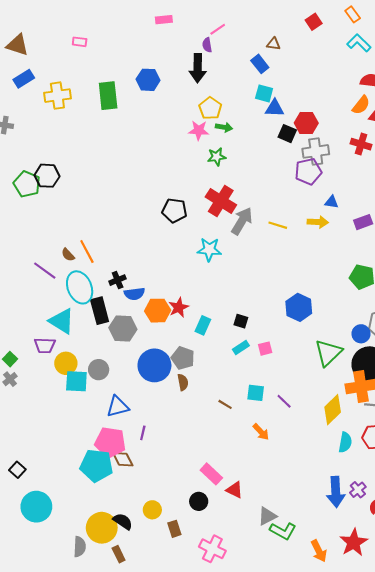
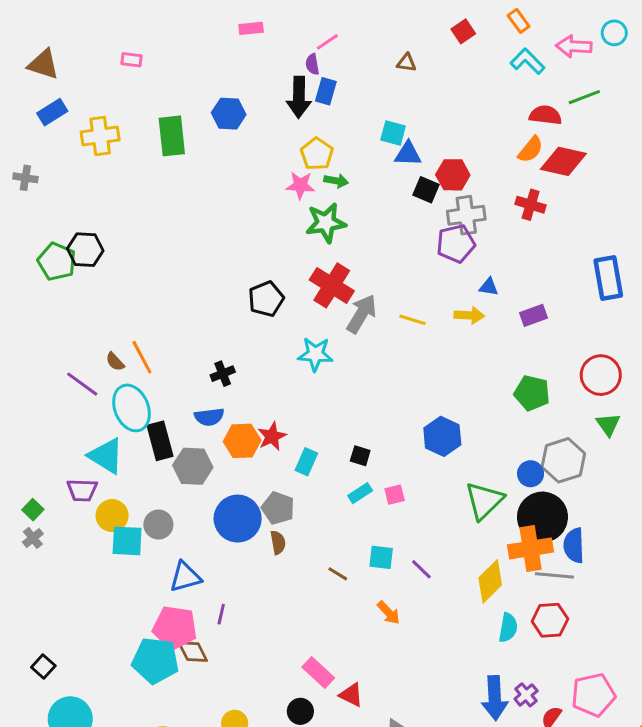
blue rectangle: (260, 64) -> (326, 91), moved, turned 54
green star: (217, 157) -> (326, 223), size x1.5
black pentagon: (174, 210) -> (266, 299), turned -30
black cross: (118, 280) -> (223, 374), moved

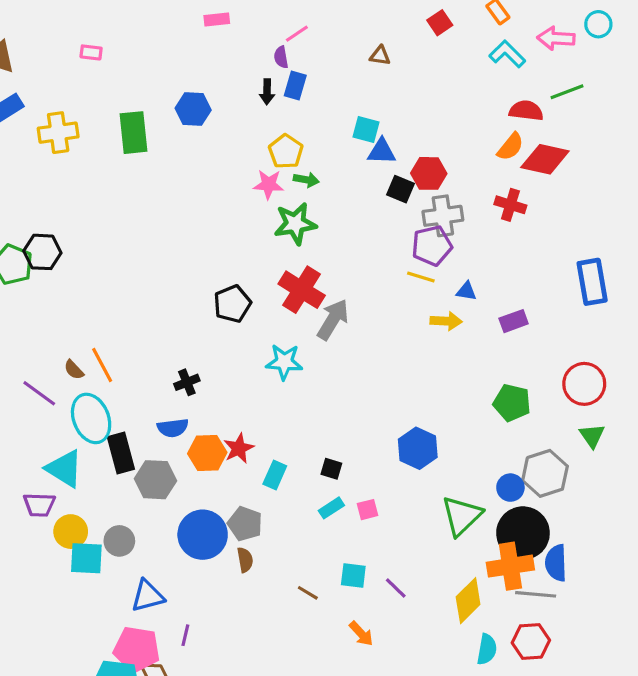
black arrow: (299, 97) -> (267, 92), size x0.6
yellow line: (412, 320) -> (421, 277), moved

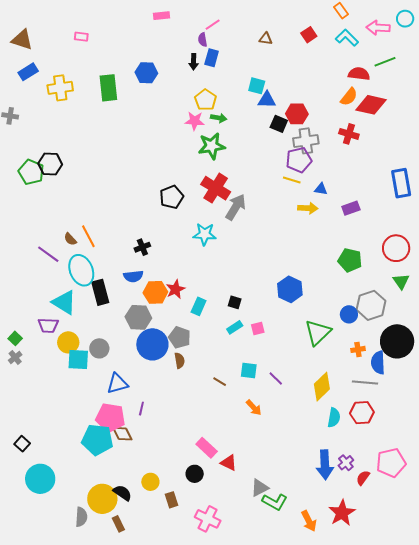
red square: (440, 23) -> (309, 35), moved
gray hexagon: (155, 480) -> (138, 317), moved
black circle: (523, 533) -> (397, 341), moved
orange cross: (510, 566) -> (358, 349), moved, size x0.5

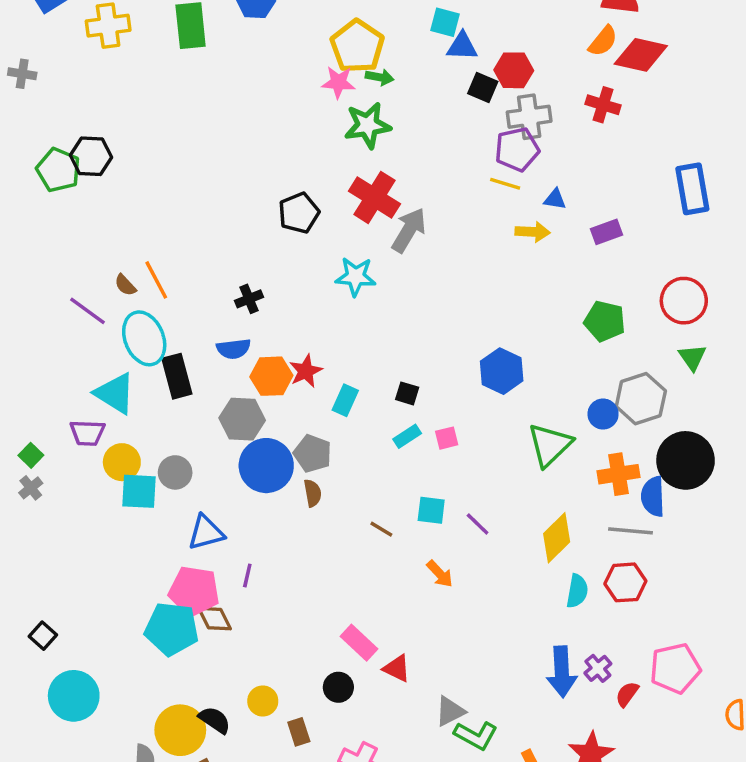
yellow pentagon: (206, 100) -> (357, 46), size x1.4
orange cross: (358, 349) -> (618, 474), size x1.6

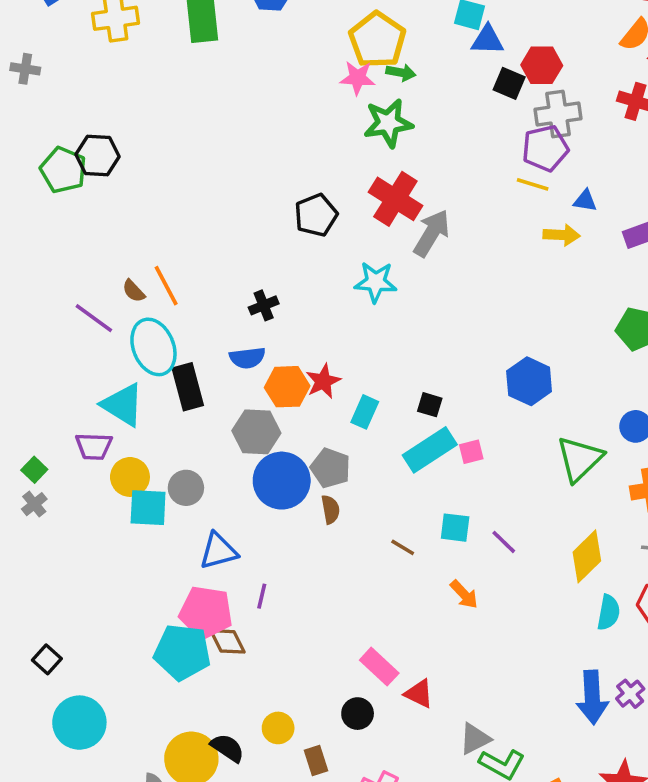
cyan rectangle: (407, 436) -> (430, 450), size x1.8

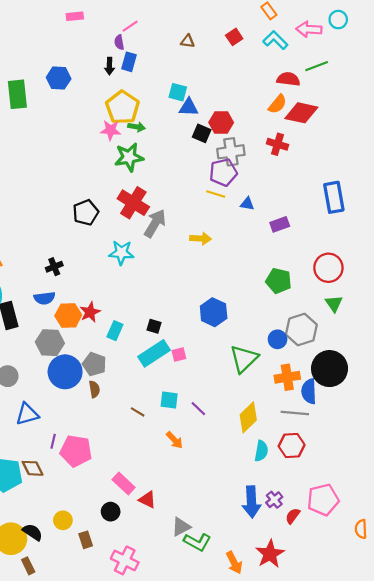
yellow arrow: (562, 235) -> (201, 238), moved
pink pentagon: (206, 612) -> (76, 451), moved

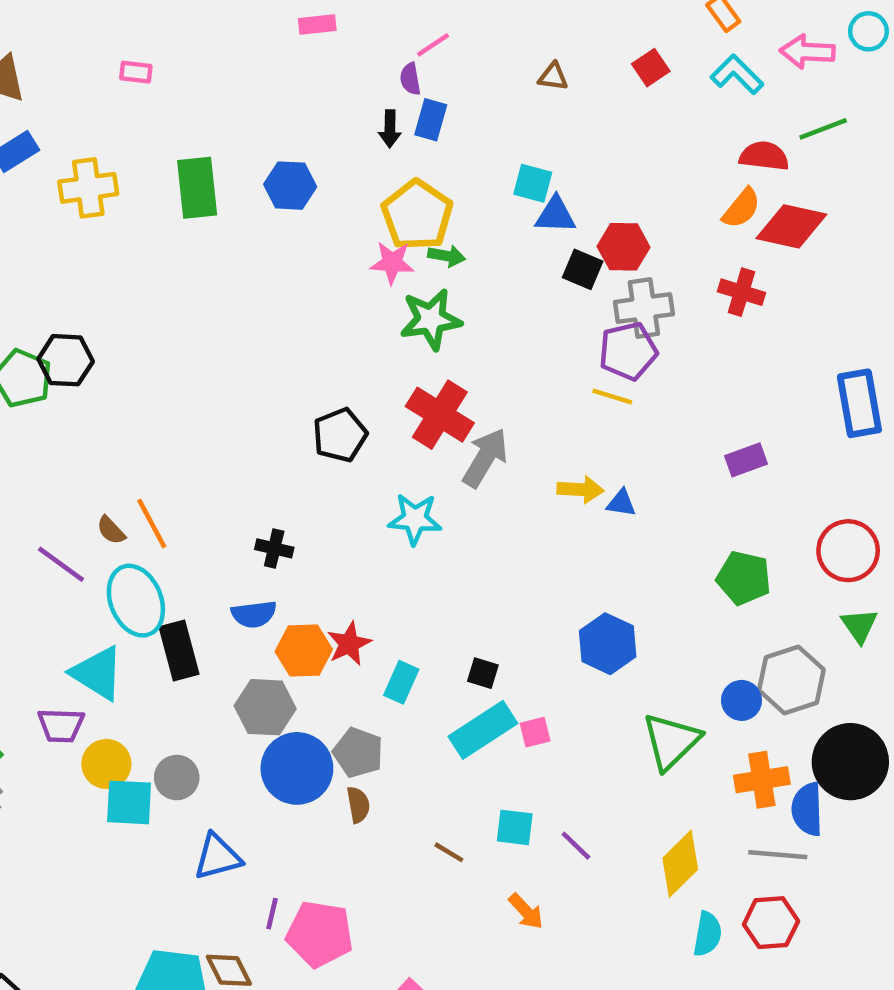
blue hexagon: (59, 78) -> (290, 186), moved
blue triangle: (247, 204) -> (621, 503), moved
black cross: (54, 267) -> (274, 548), turned 35

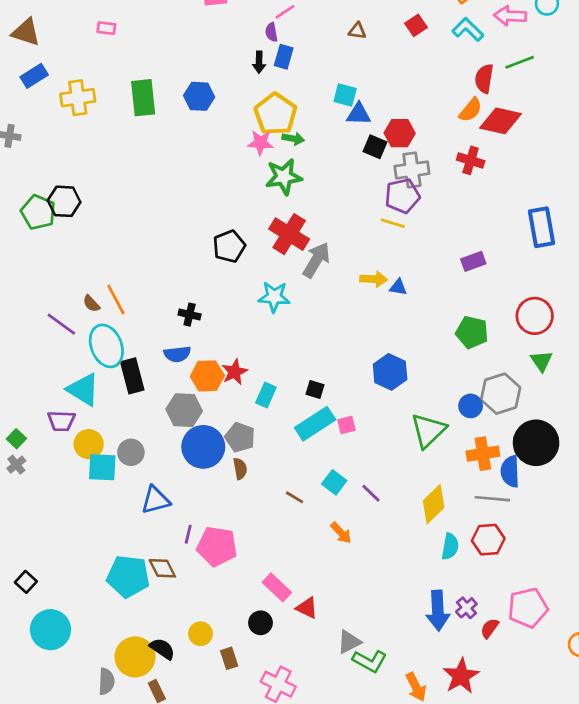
red semicircle: (764, 156) -> (484, 79), turned -88
cyan square: (515, 827) -> (334, 482), turned 30

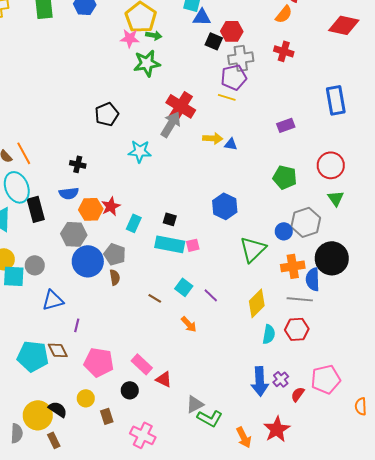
red diamond: (501, 121) -> (344, 25), moved
red cross: (289, 234) -> (181, 106), moved
cyan rectangle: (315, 424) -> (170, 244), turned 44
pink pentagon: (217, 546) -> (99, 362), moved

